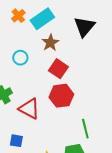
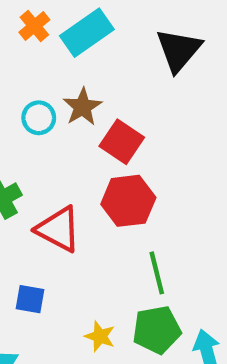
brown star: (50, 43) -> (82, 107), moved
green line: (85, 129) -> (157, 273), moved

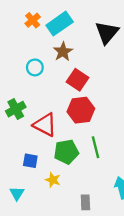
brown star: (82, 107) -> (63, 52), moved
green pentagon: (157, 330) -> (66, 152), moved
yellow star: (100, 336) -> (53, 180), moved

